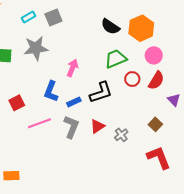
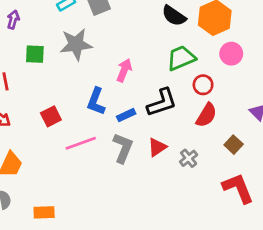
red semicircle: (156, 80) -> (206, 115), moved

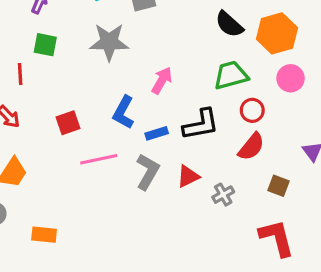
green square: (35, 54) -> (45, 45), moved
brown square: (234, 145) -> (278, 186), turned -30

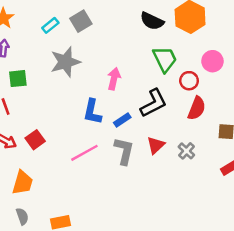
green trapezoid: (231, 75) -> (165, 59), turned 96
pink circle: (291, 78) -> (212, 61), moved
red square: (68, 123) -> (35, 140), moved

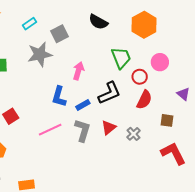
gray square: (81, 21) -> (60, 34), moved
black semicircle: (152, 21) -> (98, 22), moved

